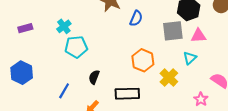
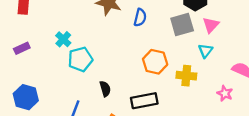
pink triangle: (198, 36) -> (211, 25), turned -35
black semicircle: (94, 77) -> (105, 89), turned 152
yellow cross: (169, 77) -> (186, 76), turned -30

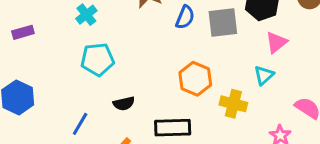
gray square: (182, 25) -> (223, 23), moved
cyan cross: (63, 39) -> (86, 15), moved
black semicircle: (105, 89) -> (124, 104), turned 84

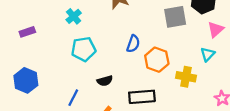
blue semicircle: (185, 17) -> (133, 44), moved

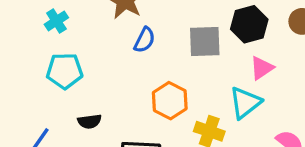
blue semicircle: (133, 44) -> (145, 40), moved
cyan triangle: (208, 54) -> (245, 103), size x1.5

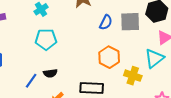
blue semicircle: (145, 40) -> (106, 22), moved
black semicircle: (90, 121) -> (50, 73), moved

